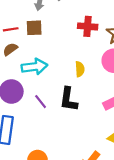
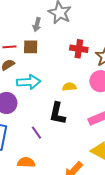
yellow semicircle: (80, 69) -> (69, 87), turned -96
purple line: (41, 102) -> (36, 133), moved

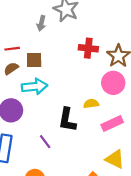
brown square: (31, 47) -> (34, 60), moved
yellow semicircle: (69, 87) -> (91, 104), moved

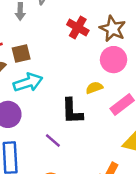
red cross: (88, 48) -> (78, 27), turned 36

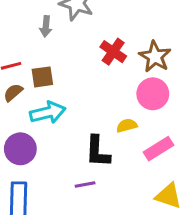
purple line: (53, 141) -> (85, 184), moved, turned -56

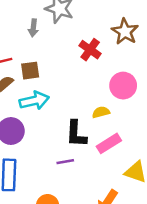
brown star: (155, 57) -> (125, 32), moved
pink rectangle: (158, 149) -> (109, 143), moved

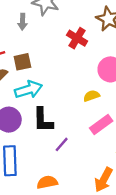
black L-shape: (76, 134) -> (43, 120), moved
purple line: (65, 162) -> (62, 144), turned -35

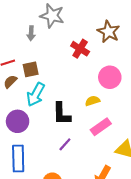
cyan arrow: (28, 90) -> (36, 94), turned 135
black L-shape: (43, 120) -> (62, 114), moved

